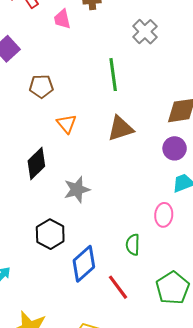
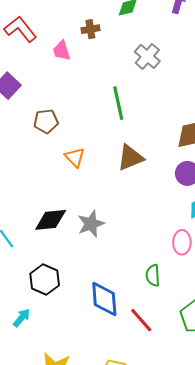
black diamond: (36, 164) -> (51, 220), moved, turned 44
black hexagon: (50, 234) -> (45, 279), moved
blue diamond: (84, 264) -> (104, 299), turned -48

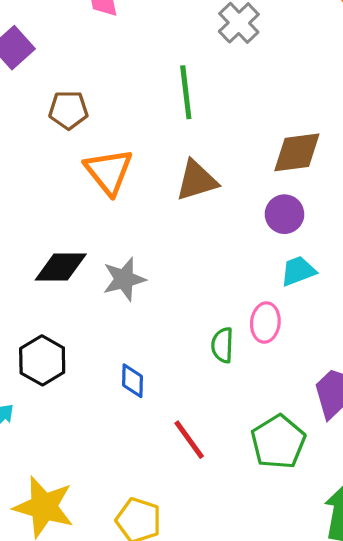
orange triangle: (75, 157) -> (109, 171), size x1.5
green semicircle: (153, 275) -> (222, 345), moved
blue diamond: (104, 299) -> (133, 381), moved, size x0.6

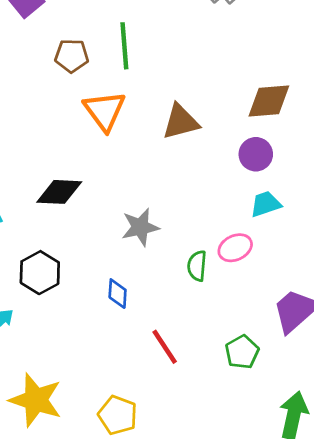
green line: (186, 92) -> (124, 46), moved
gray star: (124, 279) -> (140, 227), moved
pink ellipse: (265, 323) -> (235, 248), turned 56
green pentagon: (278, 442) -> (242, 352), size x0.7

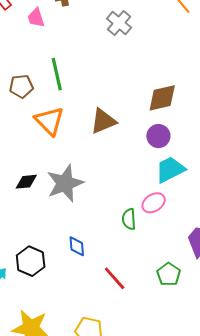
black diamond: (59, 192) -> (26, 182), size x0.7
cyan trapezoid: (266, 204) -> (170, 170), size x1.4
gray star: (140, 227) -> (65, 183), moved, size x1.4
black hexagon: (40, 273) -> (31, 261), moved

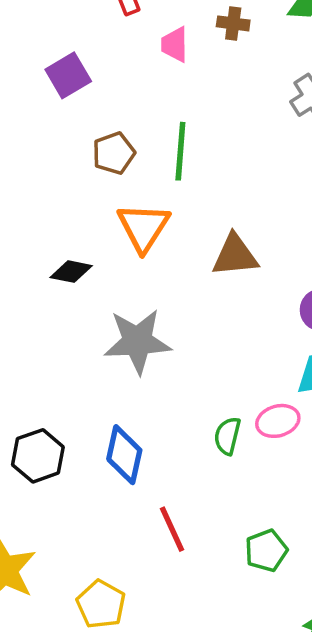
brown pentagon: (21, 86) -> (114, 153), turned -30
black diamond: (26, 182) -> (71, 272), moved
blue diamond: (77, 246) -> (124, 455), size x1.5

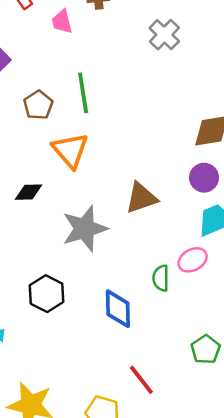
brown triangle: (235, 255) -> (141, 198), moved
blue diamond: (124, 455) -> (118, 309), moved
black hexagon: (38, 456) -> (46, 294), moved
red line: (172, 529) -> (141, 380), moved

